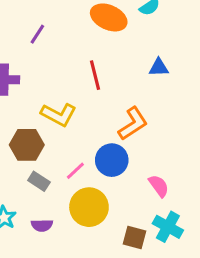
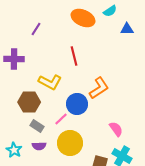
blue triangle: (159, 68) -> (127, 29), moved
blue circle: (112, 160) -> (77, 104), moved
purple semicircle: (42, 225) -> (39, 146), moved

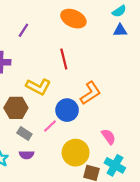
cyan semicircle: (110, 11) -> (119, 11), moved
yellow circle: (70, 143) -> (76, 153), moved

